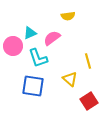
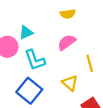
pink semicircle: (52, 38) -> (67, 42), moved
blue square: (33, 86) -> (29, 91), turned 30

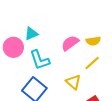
yellow semicircle: (68, 14) -> (93, 41), moved
yellow line: (90, 63) -> (92, 63), turned 63

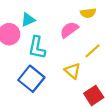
yellow semicircle: (93, 41) -> (88, 13), moved
cyan L-shape: (40, 60) -> (37, 48), turned 30

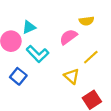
cyan L-shape: (37, 48) -> (38, 54), turned -55
blue square: (31, 79) -> (18, 76), moved, size x0.7

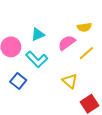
cyan triangle: (29, 27) -> (38, 34), moved
yellow line: (91, 57) -> (86, 53), moved

